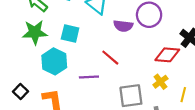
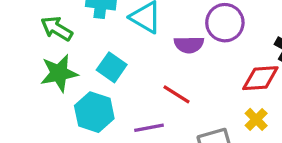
cyan square: (70, 33) -> (112, 67), turned 30

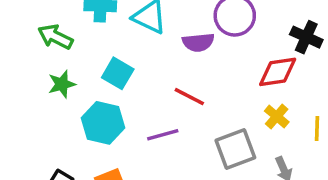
green star: (59, 73) -> (62, 84), size x0.7

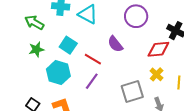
purple semicircle: (198, 42) -> (115, 44), moved, turned 54
red line: (189, 97) -> (93, 59), moved
purple line: (163, 135) -> (92, 81), turned -42

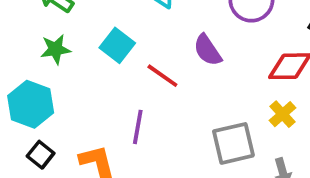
cyan hexagon: (58, 73) -> (31, 104), moved
purple line: (92, 81) -> (138, 127), moved, turned -30

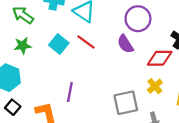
purple semicircle: (208, 50) -> (125, 44), moved
red line: (162, 76) -> (86, 42), moved

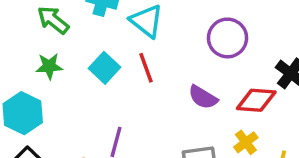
red line: (86, 42) -> (146, 68), turned 30
purple semicircle: (125, 44) -> (203, 97), moved, turned -30

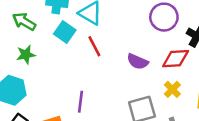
purple circle: (228, 38) -> (164, 17), moved
cyan square: (104, 68) -> (65, 32), moved

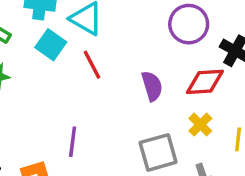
purple semicircle: (138, 62) -> (152, 86), turned -130

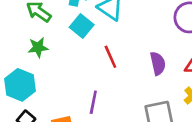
red line: (92, 65) -> (110, 57), moved

